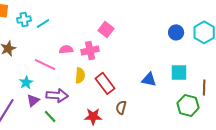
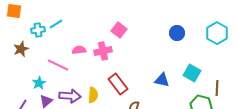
cyan cross: (24, 19) -> (38, 30), moved
blue circle: (176, 32) -> (177, 33), moved
cyan square: (179, 72) -> (192, 73), turned 30
yellow semicircle: (80, 75) -> (93, 95), moved

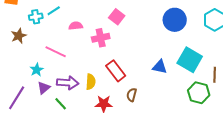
blue circle: (177, 33) -> (175, 20), size x1.5
pink semicircle: (79, 50) -> (76, 26), moved
cyan square: (192, 73) -> (190, 60), size x1.4

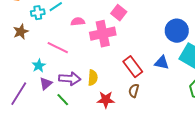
blue circle: (175, 20) -> (177, 31), moved
pink cross: (101, 38) -> (103, 34), size x1.4
red rectangle: (116, 71) -> (133, 67), moved

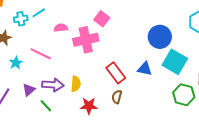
cyan star: (39, 66) -> (16, 63), moved

